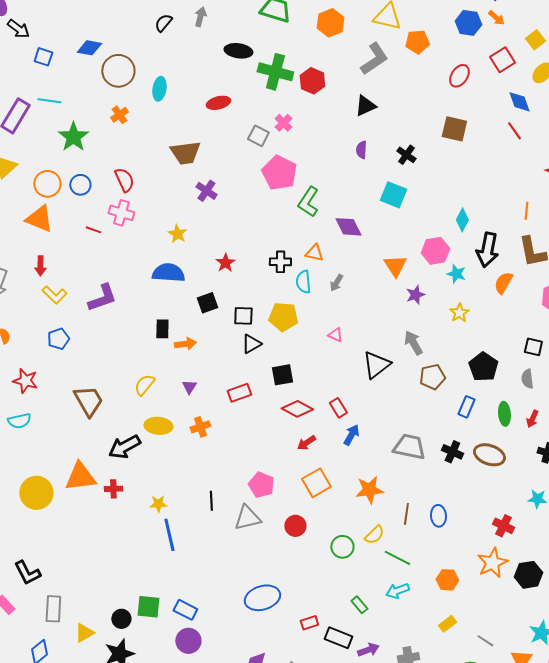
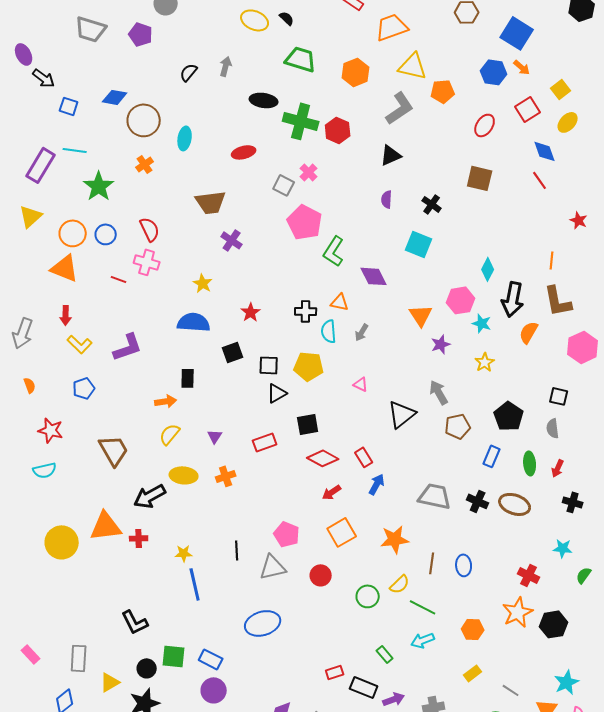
orange arrow: (185, 344) -> (166, 401), moved
black L-shape: (27, 573) -> (135, 622), moved
blue ellipse: (262, 598) -> (263, 623), moved

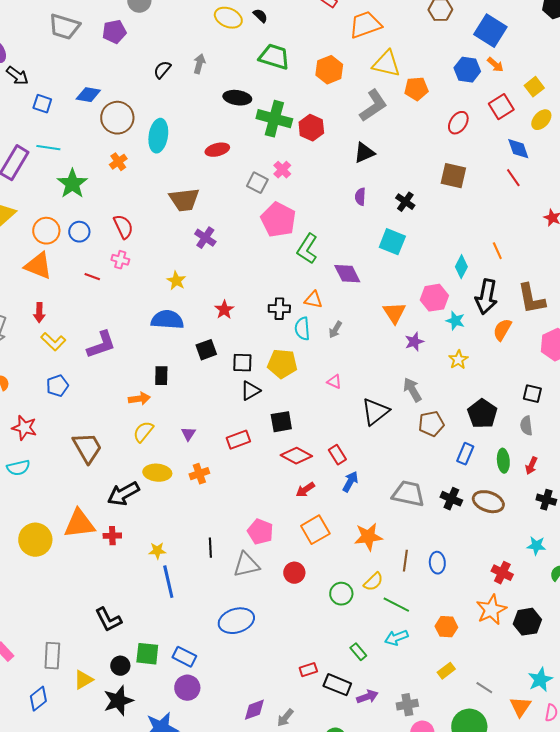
purple pentagon: (141, 34) -> (114, 32), turned -30
cyan ellipse: (185, 138) -> (158, 136), size x1.4
orange line: (552, 260) -> (497, 251), moved, turned -30
pink cross: (147, 262) -> (120, 260), size x0.7

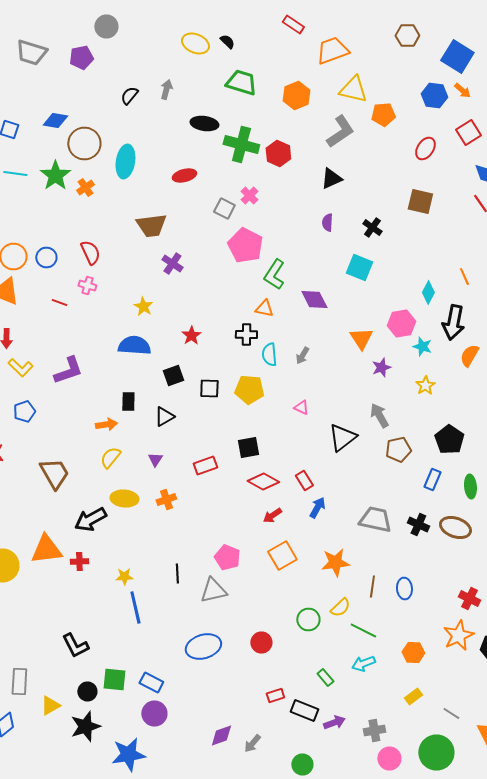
green star: (72, 184) -> (55, 176), moved
orange triangle: (313, 300) -> (264, 308), moved
black triangle: (250, 391) -> (164, 416), moved
red circle: (294, 573) -> (261, 642), moved

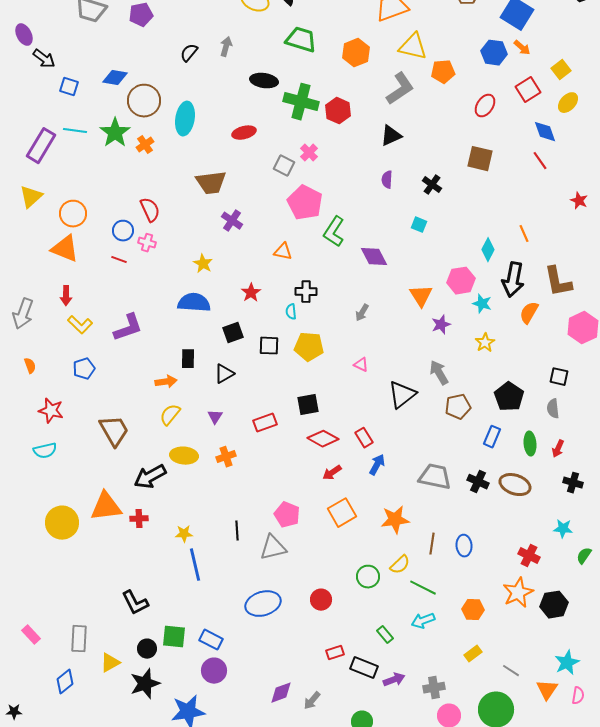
blue circle: (46, 258) -> (123, 231), moved
cyan square: (359, 268) -> (419, 225), size x0.6
orange triangle: (264, 308) -> (283, 252), moved
cyan semicircle: (269, 354) -> (291, 312), moved, size x0.7

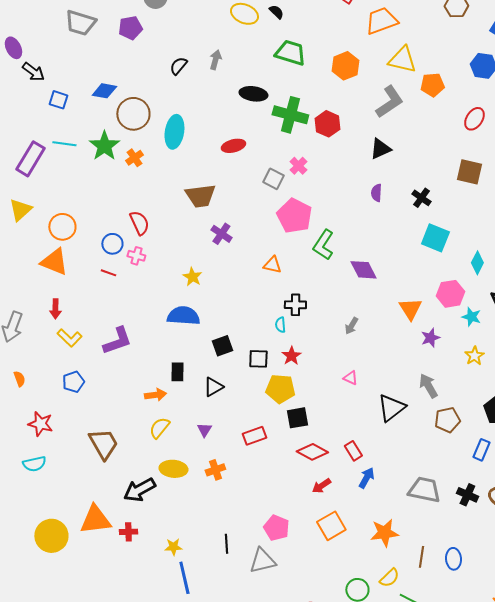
cyan square: (419, 225) -> (435, 238), moved, size x1.8
red star: (251, 293) -> (291, 356), moved
yellow pentagon: (309, 347) -> (280, 389), moved

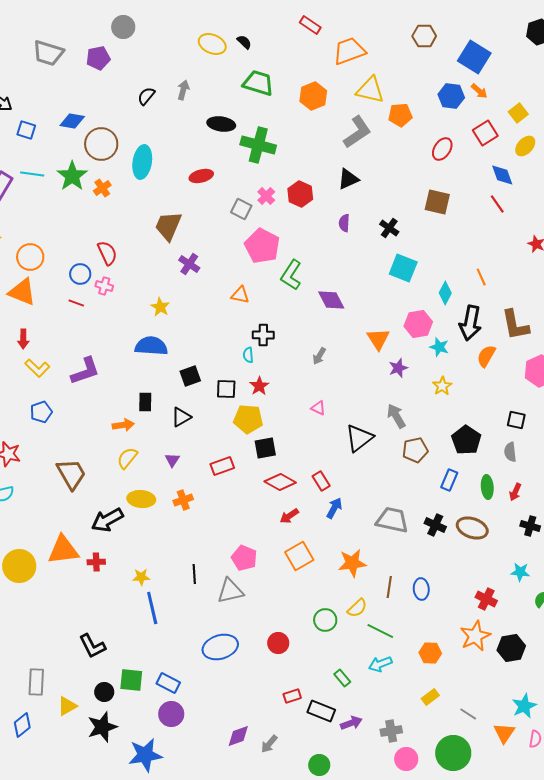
red hexagon: (327, 124) -> (300, 194), moved
brown trapezoid: (200, 196) -> (168, 226), turned 120

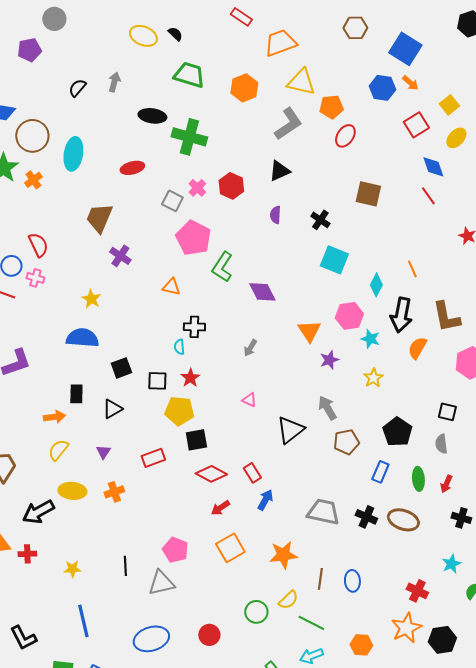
red ellipse: (442, 149) -> (345, 136), moved
cyan star: (520, 572) -> (451, 564), turned -30
blue line: (152, 608) -> (83, 621), moved

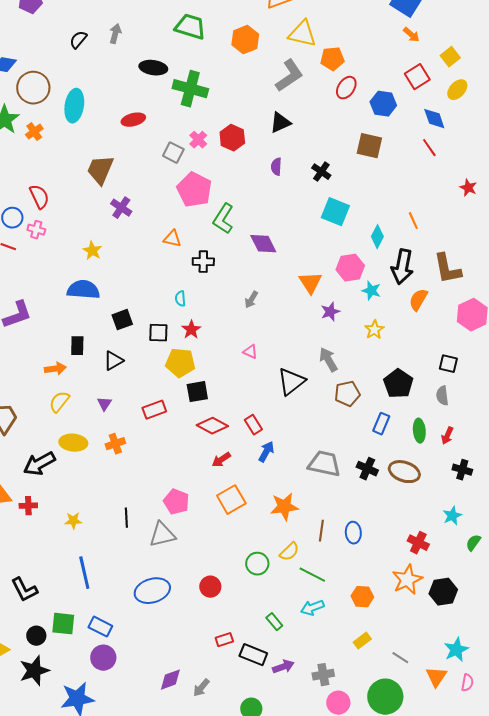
blue hexagon: (382, 88) -> (383, 104), moved
black cross: (194, 327) -> (203, 262), moved

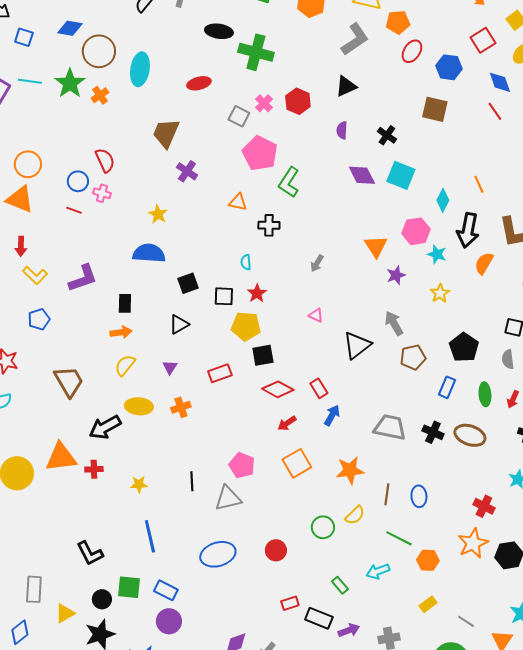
purple diamond: (263, 244) -> (362, 175), moved
black rectangle: (77, 346) -> (125, 303), moved
green line: (312, 575) -> (399, 538), moved

